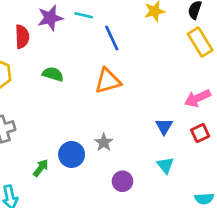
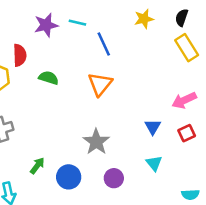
red semicircle: (22, 37) -> (20, 55), moved
orange triangle: (108, 81) -> (100, 84), turned -36
gray star: (104, 142) -> (96, 142), size x1.5
blue circle: (72, 154) -> (69, 177), moved

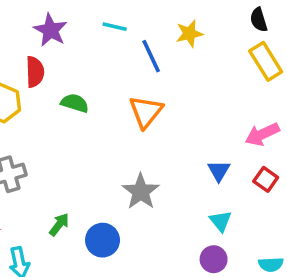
black semicircle: (182, 18) -> (259, 20), turned -36
yellow star: (144, 19) -> (189, 34), moved
purple star: (46, 25) -> (50, 30), moved, turned -30
red square: (187, 133) -> (266, 179), turned -30
purple circle: (114, 178) -> (214, 259), moved

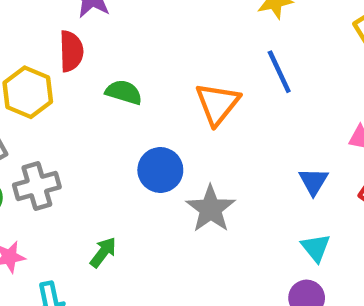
blue line: (151, 56) -> (279, 72), moved
blue circle: (103, 240) -> (160, 170), moved

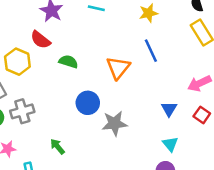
red semicircle: (71, 51) -> (40, 40), turned 130
gray star: (211, 209) -> (114, 123), turned 30
green arrow: (103, 252) -> (57, 147), turned -77

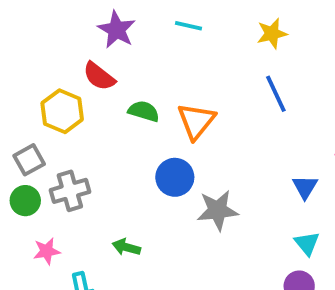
orange triangle: (118, 68) -> (196, 121), moved
green arrow: (57, 147) -> (126, 247), turned -35

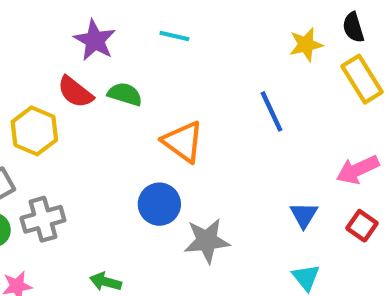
yellow star: (272, 34) -> (306, 45), moved
green semicircle: (144, 111) -> (125, 94), moved
orange triangle: (196, 121) -> (183, 142), turned -33

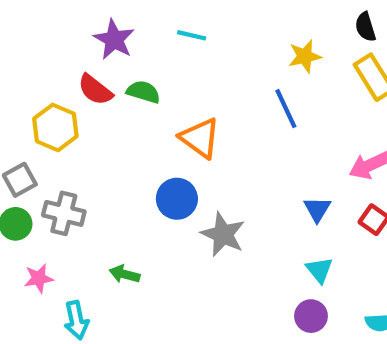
yellow star: (306, 45) -> (305, 56), moved
gray cross: (43, 219) -> (64, 213), turned 30
gray star: (207, 241) -> (223, 234), turned 30

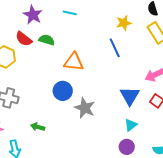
orange triangle: (200, 138) -> (74, 62), turned -30
blue triangle: (317, 209) -> (130, 96), size x1.5
cyan triangle: (319, 270) -> (131, 125), turned 32

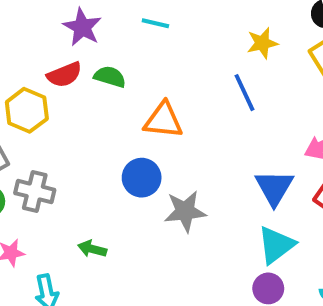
red semicircle: (24, 39) -> (64, 75), turned -60
gray star: (85, 108) -> (185, 211), turned -30
cyan triangle: (131, 125) -> (276, 245), size x1.5

